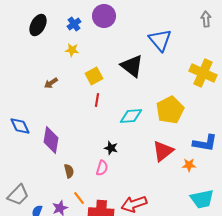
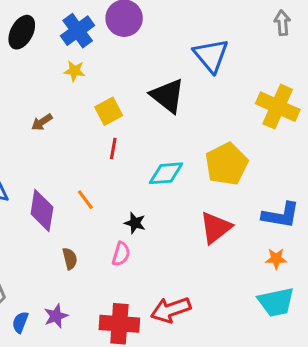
blue cross: (74, 24) -> (78, 31), size x1.5
orange star: (189, 165) -> (276, 259), moved
orange line: (79, 198) -> (85, 200), moved

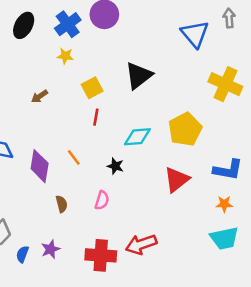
blue triangle: (211, 55) -> (195, 34), moved
black triangle: (168, 96) -> (139, 76), turned 44
black star: (135, 223) -> (115, 166), moved

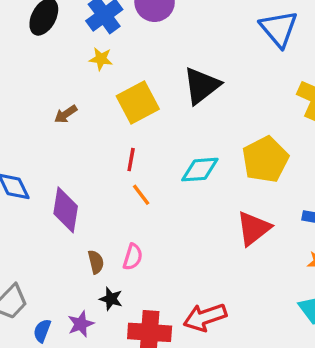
yellow square: (92, 88) -> (138, 102), size x1.4
red line: (96, 117) -> (131, 160), moved
orange line: (74, 158) -> (141, 195), moved
black star: (115, 166) -> (111, 299), moved
pink semicircle: (102, 200) -> (133, 257), moved

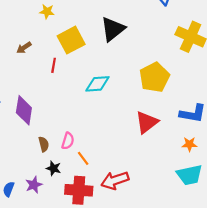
red line: (131, 160) -> (54, 65), moved
cyan diamond: (200, 170) -> (97, 84), moved
orange line: (141, 195) -> (83, 158), moved

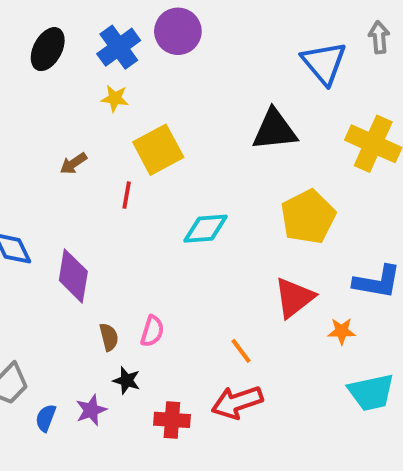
black triangle: (113, 29) -> (275, 130), moved, turned 32
orange star: (189, 144) -> (342, 331), moved
orange line: (83, 158) -> (241, 351), moved
red cross: (79, 190) -> (172, 420), size x0.7

